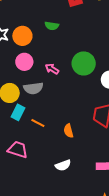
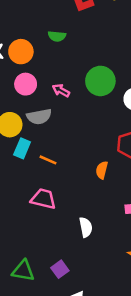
orange semicircle: (69, 131) -> (102, 170), moved, turned 32
pink trapezoid: (18, 150) -> (43, 199), moved
white semicircle: (63, 165) -> (86, 227), moved, turned -77

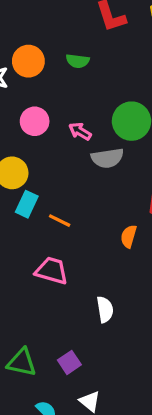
orange circle: (21, 52) -> (28, 61), moved
gray semicircle: (39, 117) -> (107, 158), moved

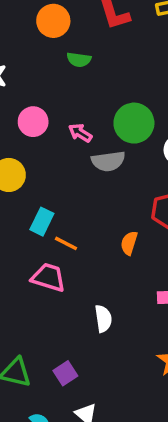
orange circle: (28, 61) -> (53, 21), moved
cyan rectangle: (27, 204) -> (42, 222), moved
orange line: (60, 221) -> (66, 243), moved

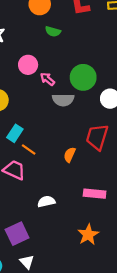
pink circle: (33, 122) -> (28, 65), moved
white semicircle: (103, 319) -> (46, 202), turned -102
purple square: (65, 373) -> (17, 234), size x1.5

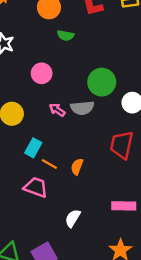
pink arrow: (47, 79) -> (57, 110), moved
orange semicircle: (70, 155) -> (77, 167), moved
white semicircle: (46, 202) -> (73, 218), turned -42

